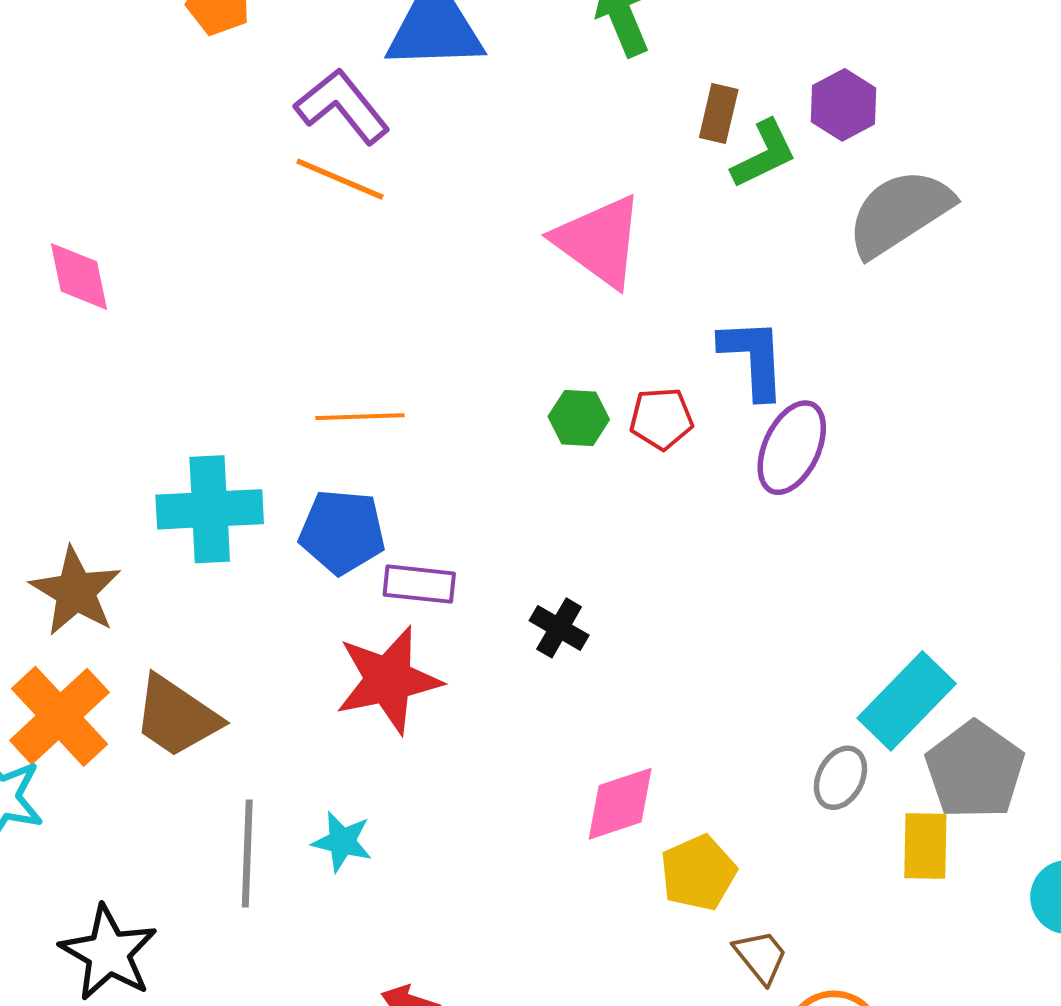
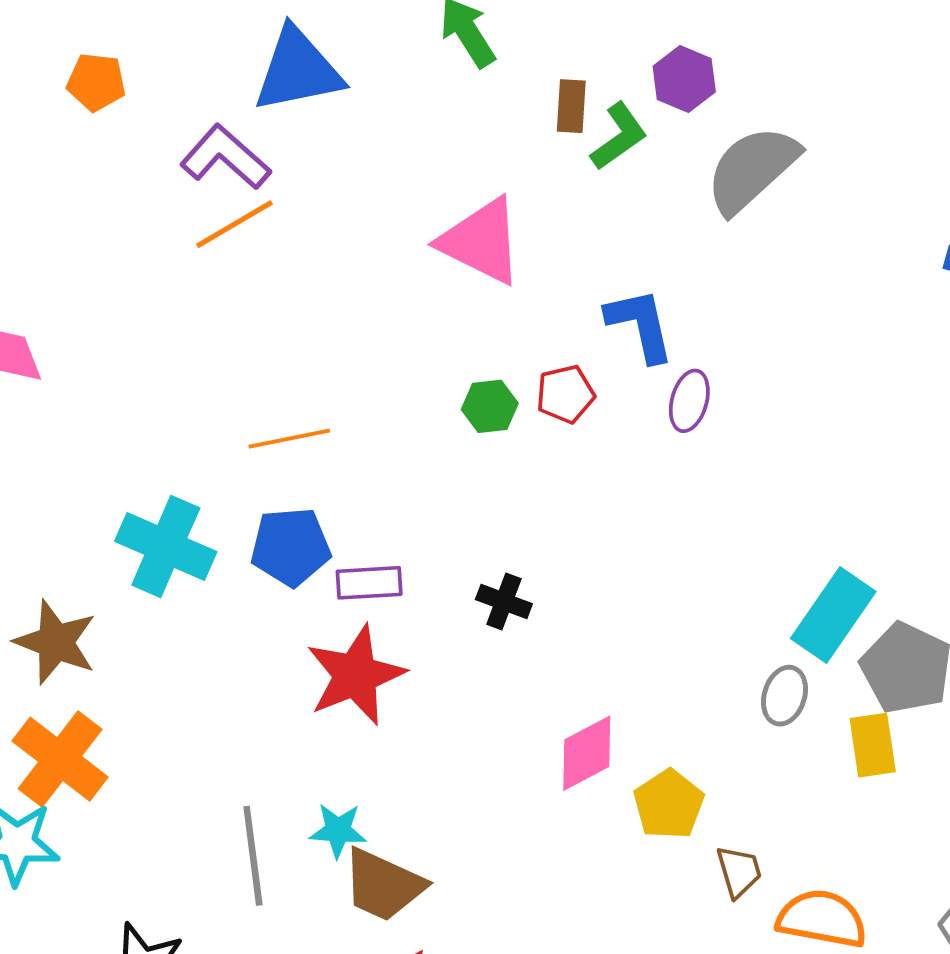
orange line: (340, 179) -> (234, 224), turned -44
purple ellipse: (792, 448) -> (689, 401), size x0.7
cyan cross: (210, 509) -> (166, 547), turned 36
brown trapezoid: (176, 716) -> (383, 885), moved
brown trapezoid: (761, 957) -> (739, 871), turned 32

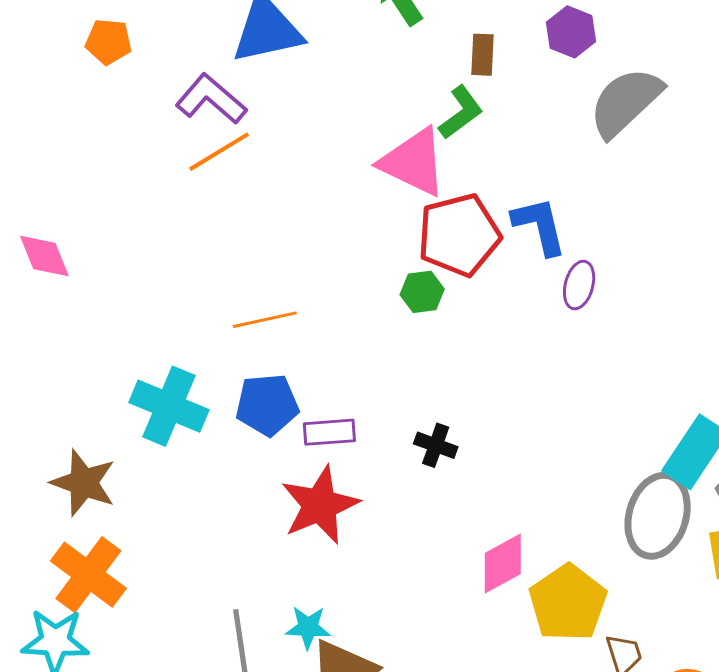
green L-shape: (619, 136) -> (461, 112), moved
red pentagon: (565, 394) -> (459, 235), moved, size x1.8
gray ellipse: (784, 696) -> (658, 516), size x1.8
yellow pentagon: (669, 804) -> (568, 603), size x1.4

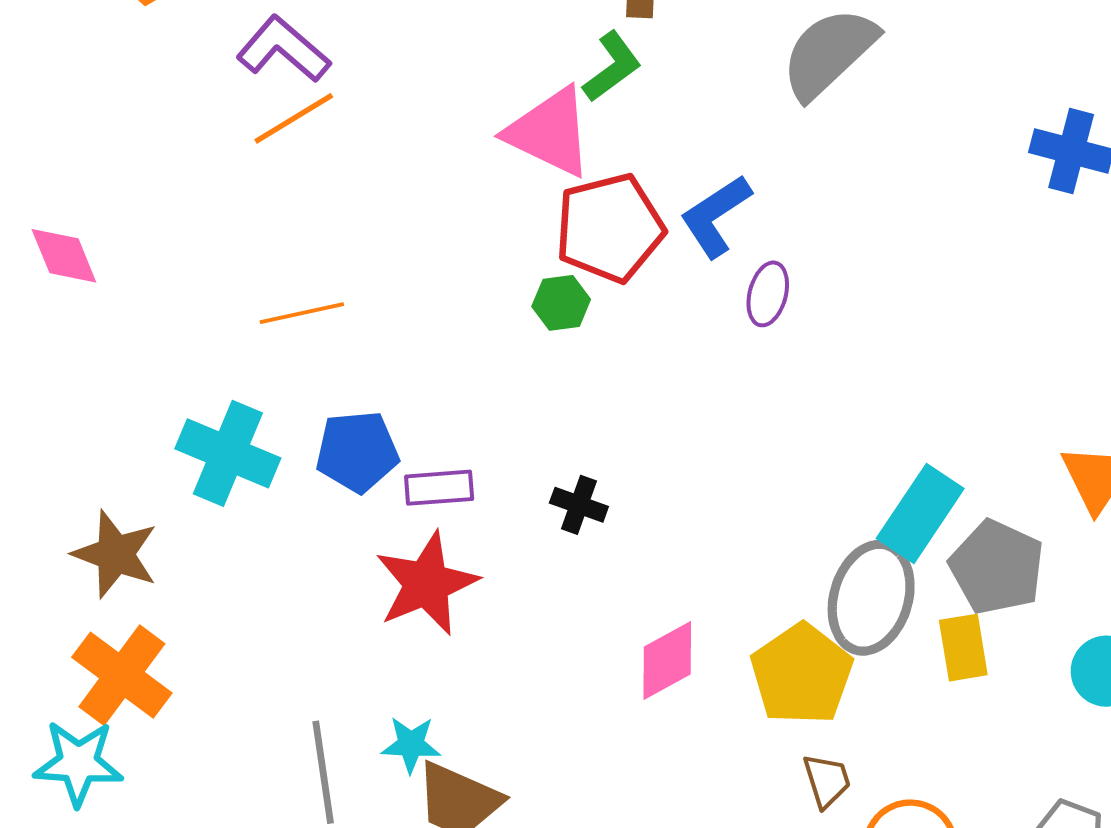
blue L-shape: (540, 226) -> (716, 216), turned -110
orange line: (265, 320) -> (302, 313), moved
yellow pentagon: (568, 603) -> (802, 674), moved

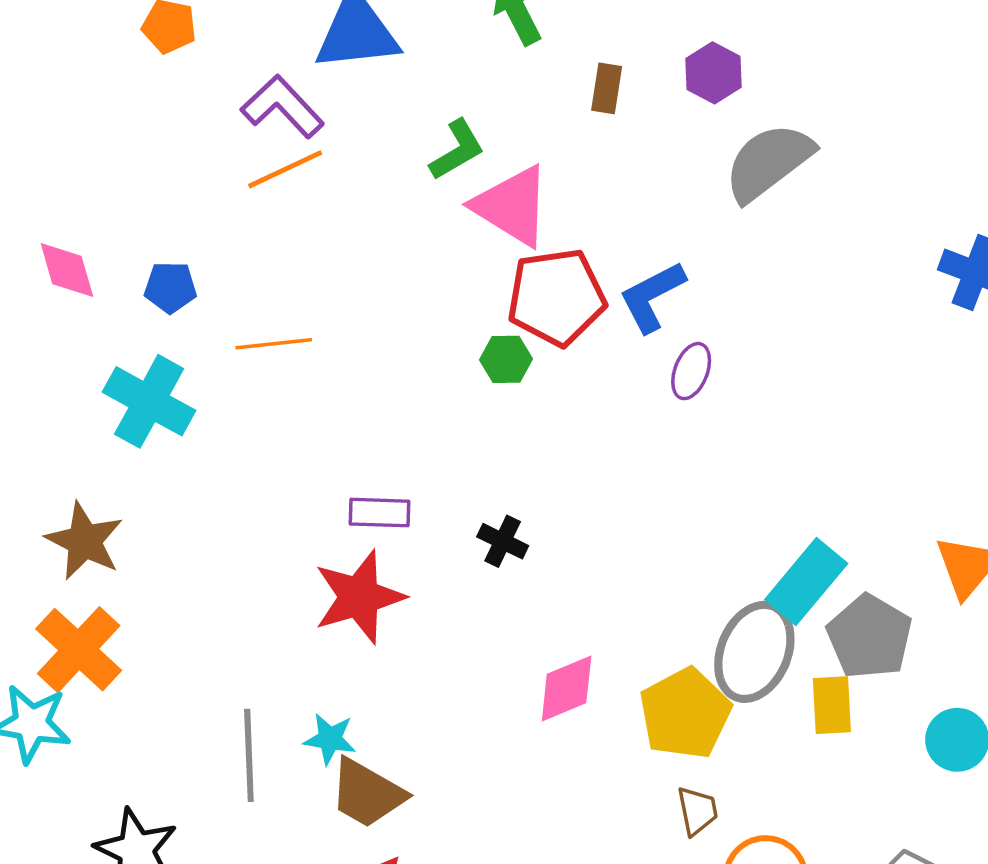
green L-shape: (612, 67) -> (457, 150), moved
blue pentagon: (357, 452) -> (170, 287), moved, size x0.7
cyan cross: (228, 453) -> (149, 401), moved

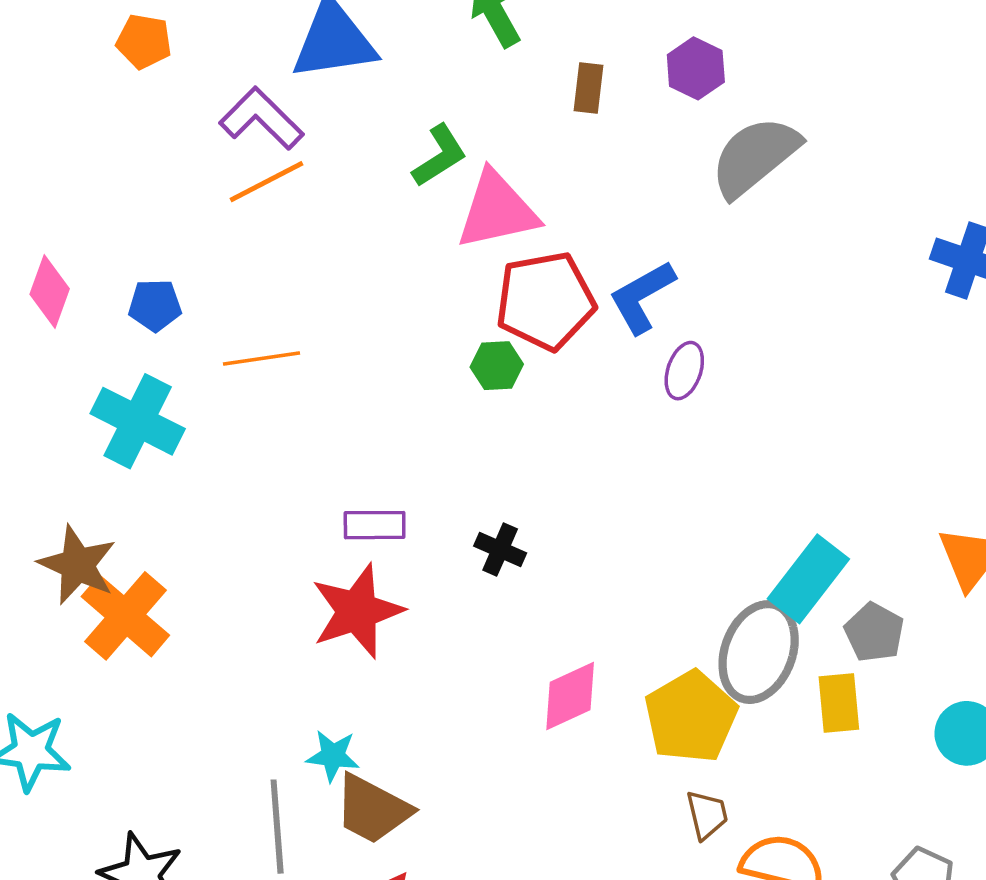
pink triangle: (512, 206) -> (497, 210), turned -42
pink diamond: (67, 270) -> (50, 292), turned 38
gray pentagon: (869, 637) -> (874, 632), size x0.7
orange cross: (79, 650) -> (125, 616), moved
gray line: (249, 755) -> (277, 827), moved

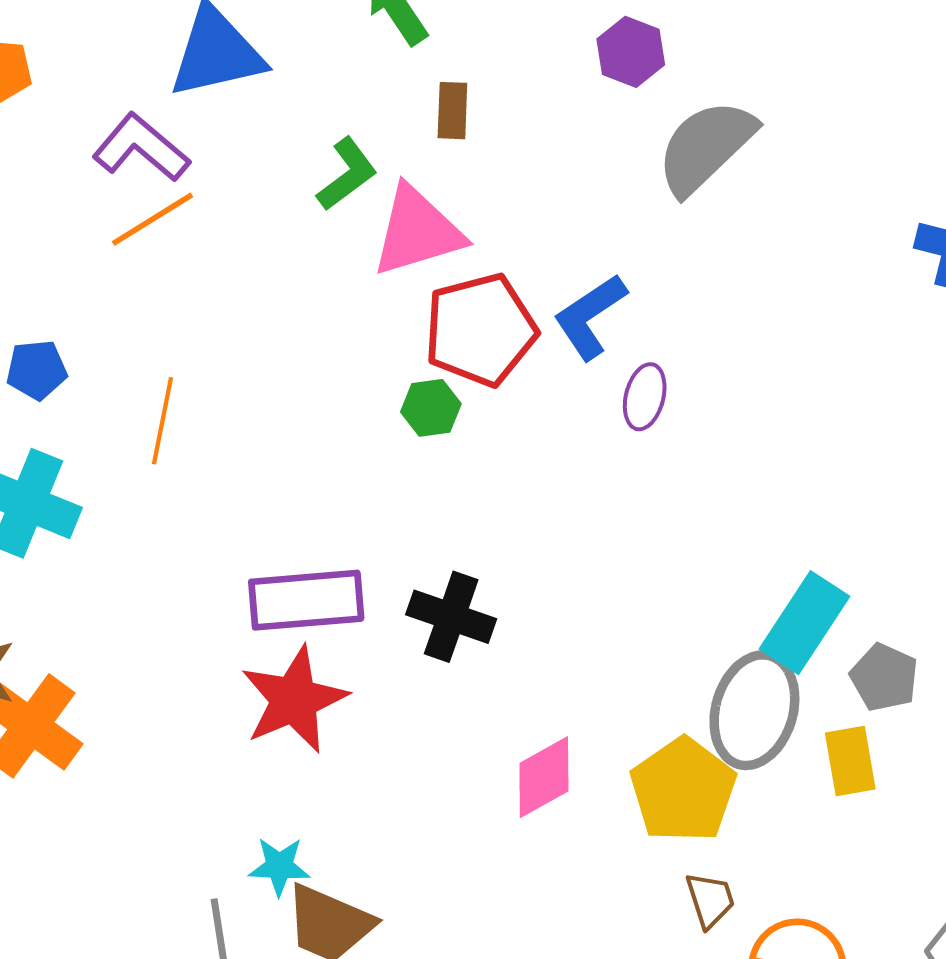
brown rectangle: (588, 88) -> (452, 111), moved
orange line: (261, 358) -> (163, 421), turned -66
purple rectangle: (375, 525) -> (306, 600), size x1.6
black cross: (500, 549) -> (451, 617), size x1.5

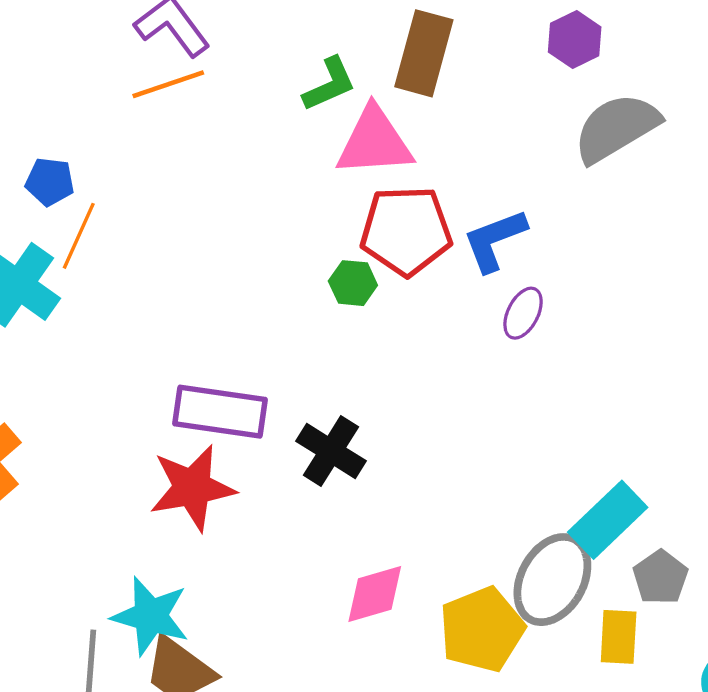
brown rectangle: (452, 111) -> (424, 53), size x1.8
orange line: (163, 421) -> (79, 236), moved
cyan star: (279, 866) -> (151, 616), size x1.6

